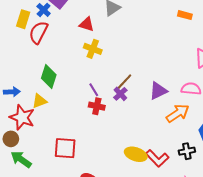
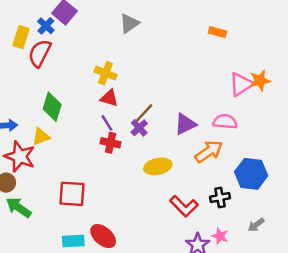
red triangle: (87, 24) -> (109, 98), moved
yellow ellipse: (136, 154) -> (158, 166), moved, turned -30

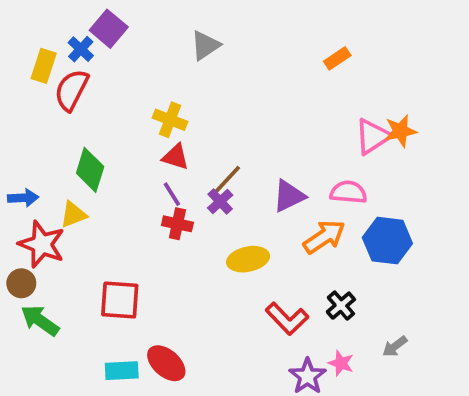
orange rectangle: (218, 32) -> (337, 58), turned -49
blue hexagon: (251, 174) -> (387, 241), moved
black cross: (220, 198) -> (341, 306), turned -30

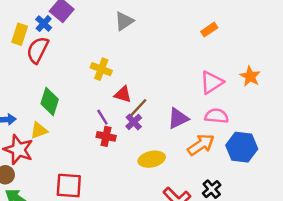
orange star: (400, 131) -> (250, 76), turned -30
pink triangle: (373, 136) -> (212, 82), moved
red triangle: (176, 157) -> (123, 94), moved

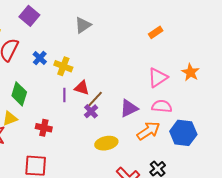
blue cross: (44, 24) -> (40, 58), moved
purple line: (102, 117) -> (64, 95), moved, turned 32
red cross: (106, 136) -> (44, 128), moved

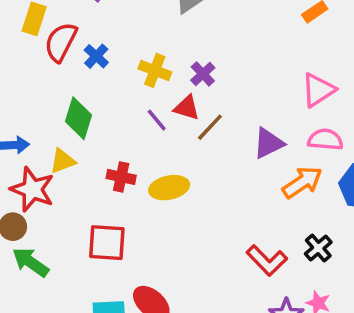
blue cross: (40, 58) -> (96, 56), moved
purple line: (64, 95) -> (157, 120), turned -40
purple cross: (91, 111) -> (203, 74), moved
yellow ellipse: (106, 143) -> (169, 188), moved

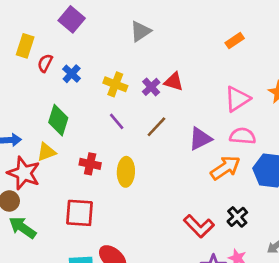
red semicircle: (61, 42) -> (45, 63), size x0.6
red triangle: (187, 108) -> (174, 82), moved
yellow ellipse: (169, 188) -> (126, 172), turned -76

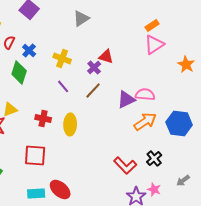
purple cross: (151, 87) -> (94, 67), moved
pink triangle: (237, 99) -> (154, 44), moved
green diamond: (58, 120) -> (19, 72), moved
pink semicircle: (243, 136) -> (145, 94), moved

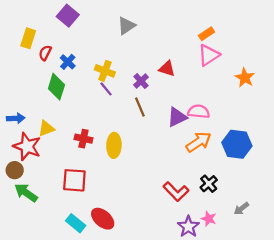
red triangle: (106, 56) -> (167, 69), moved
purple line: (63, 86) -> (106, 89), moved
brown line: (93, 90) -> (140, 107), turned -66
cyan rectangle: (36, 193) -> (76, 223), turned 42

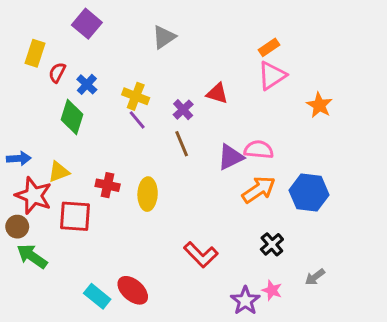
red square: (74, 180) -> (75, 216), moved
red L-shape: (176, 192) -> (201, 255), moved

